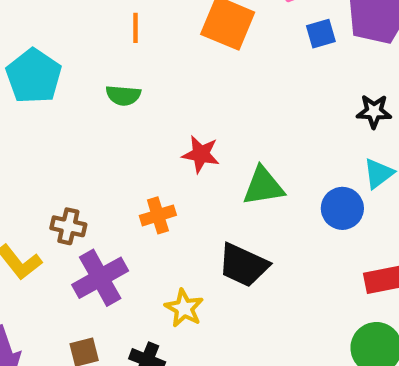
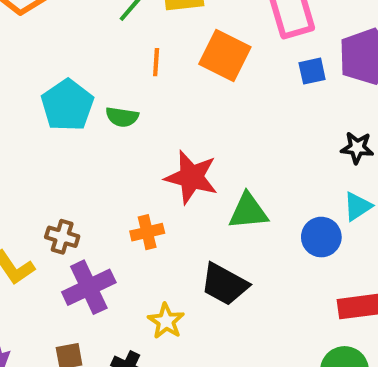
orange line: (136, 28) -> (156, 62), moved
cyan pentagon: (34, 76) -> (67, 105), moved
red star: (201, 154) -> (191, 177), size x1.5

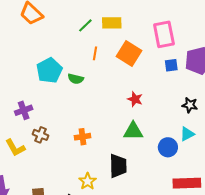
red star: (191, 177) -> (135, 99), moved, size x0.6
black trapezoid: (224, 284) -> (118, 166), turned -125
purple cross: (89, 287) -> (24, 110), moved, size x0.7

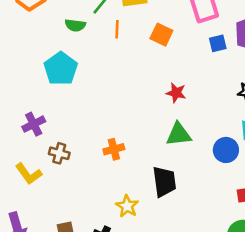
orange line: (95, 53) -> (117, 29), moved
orange square: (129, 53) -> (161, 35), size x0.7
green semicircle: (76, 79) -> (75, 25), moved

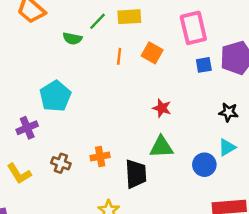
orange line: (117, 29) -> (119, 56), moved
cyan pentagon: (61, 69) -> (55, 96), moved
brown cross: (59, 153) -> (61, 163), moved
black trapezoid: (164, 182) -> (136, 174), moved

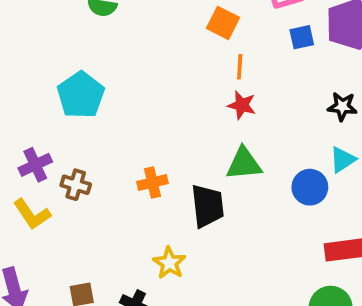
orange line: (119, 56) -> (240, 67), moved
purple cross: (27, 128) -> (35, 165), moved
brown cross: (61, 163) -> (76, 185), moved

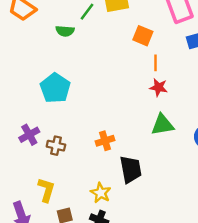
black trapezoid: (207, 206) -> (131, 169), moved
yellow L-shape: (32, 214) -> (46, 190), moved, turned -125
yellow star: (169, 263) -> (101, 193), moved

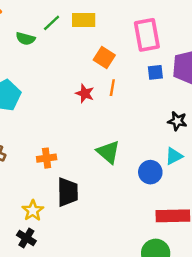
red star: (159, 87) -> (85, 93), moved
green triangle: (163, 125) -> (108, 152), turned 40

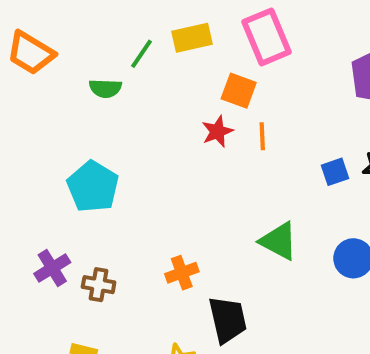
pink rectangle: (147, 35) -> (267, 37), moved
blue square: (155, 72) -> (335, 172), moved
red star: (85, 93) -> (217, 131), moved, turned -30

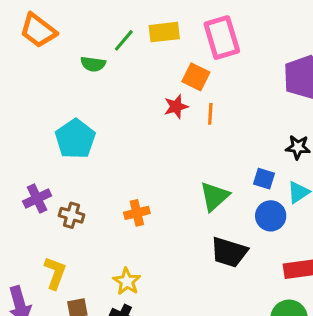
blue square: (335, 172) -> (264, 179), moved, turned 30
green triangle: (279, 241) -> (214, 196), turned 44
black trapezoid: (228, 320) -> (229, 252), moved, turned 114

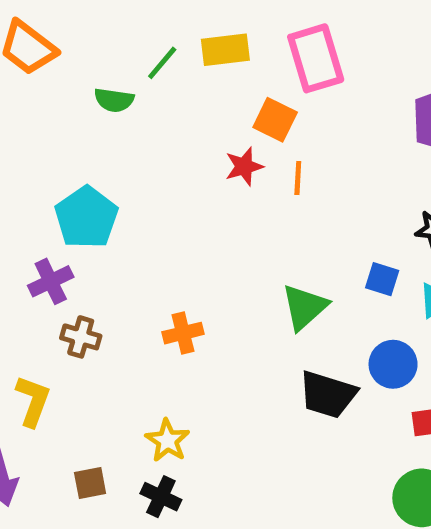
purple cross: (37, 199) -> (51, 281), moved
blue circle: (271, 216) -> (393, 364), moved
yellow L-shape: (55, 273) -> (33, 401), moved

